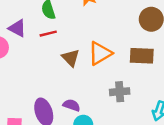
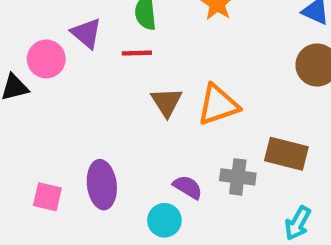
brown rectangle: (142, 56) -> (286, 154), moved
purple semicircle: (72, 105) -> (188, 187), moved

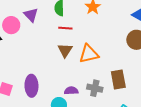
red line: (137, 53) -> (65, 28), moved
brown rectangle: (286, 154) -> (118, 80), turned 60
purple semicircle: (188, 187) -> (71, 91), turned -40

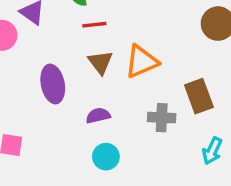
purple ellipse: (31, 86) -> (53, 84), moved
purple semicircle: (71, 91) -> (98, 116), moved

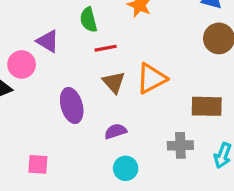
brown rectangle: (199, 96) -> (207, 106), turned -64
gray cross: (162, 118) -> (180, 145), moved

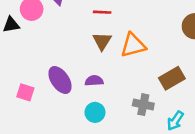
purple ellipse: (72, 105) -> (60, 80), moved, turned -32
brown rectangle: (207, 106) -> (172, 78), turned -45

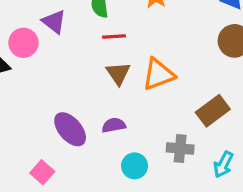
pink square: (25, 92) -> (42, 172), moved, turned 30
cyan circle: (95, 112) -> (135, 166), moved

